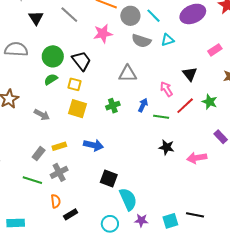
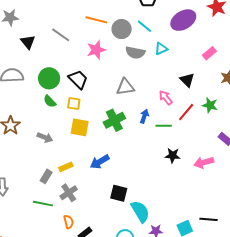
green semicircle: (51, 79) -> (50, 101), turned -96
green cross: (113, 106) -> (114, 120), size x1.5
blue arrow: (93, 145) -> (100, 162), turned 144

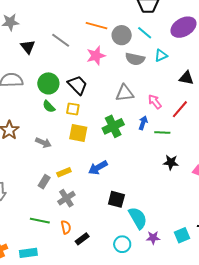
black triangle: (187, 80) -> (186, 78), moved, turned -35
pink arrow: (166, 98) -> (155, 102), moved
red line: (186, 112) -> (180, 109), moved
green line: (43, 204) -> (40, 221), moved

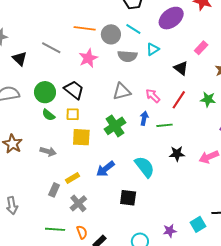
black triangle: (186, 78) -> (181, 68), turned 35
cyan semicircle: (138, 218) -> (145, 167), moved

